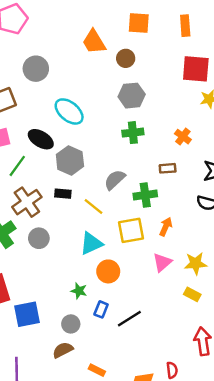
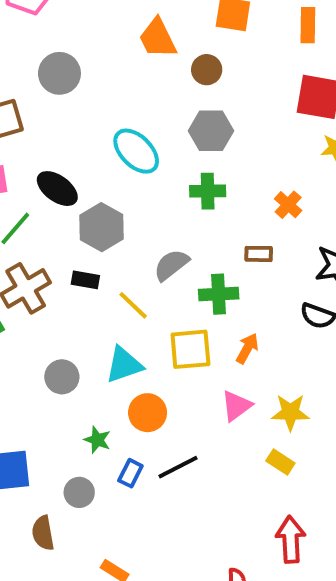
cyan ellipse: (69, 111) -> (136, 151), moved
gray circle: (39, 238) -> (62, 377), moved
black line: (129, 319) -> (178, 467), moved
brown semicircle: (63, 350) -> (43, 533), moved, turned -78

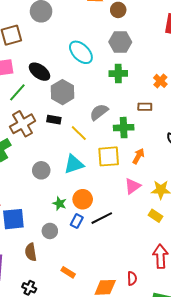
orange circle: (148, 413) -> (83, 199), moved

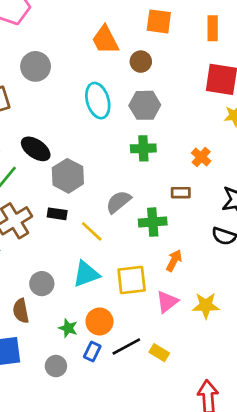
cyan ellipse: (81, 52) -> (98, 101), moved, turned 30
yellow square: (109, 156) -> (132, 280), moved
yellow rectangle: (155, 216) -> (159, 353), moved
brown semicircle: (31, 252) -> (21, 311), moved

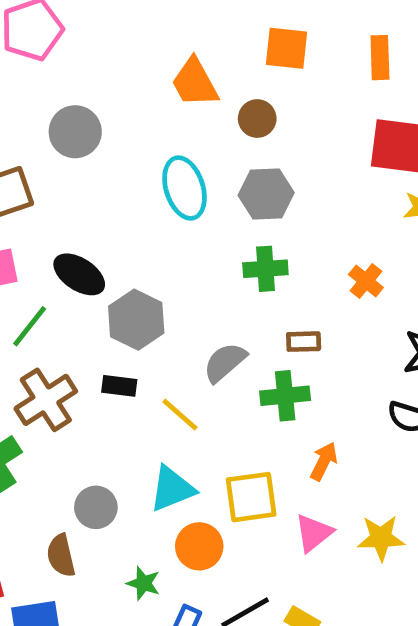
brown rectangle: (181, 193) -> (304, 342), moved
orange circle: (99, 321) -> (199, 546), moved

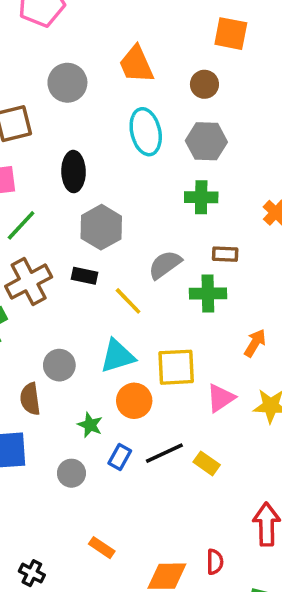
orange trapezoid: (195, 83) -> (136, 64), moved
black ellipse: (79, 274) -> (74, 172), moved, turned 51
orange arrow: (324, 461) -> (255, 343), moved

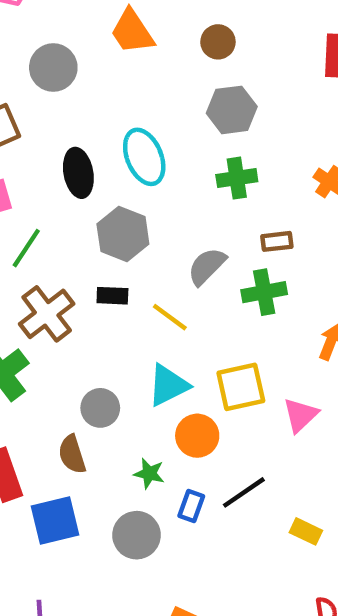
cyan ellipse: (146, 132) -> (144, 157), moved
yellow rectangle: (207, 463) -> (306, 531), moved
gray circle: (71, 473) -> (137, 535), size x1.4

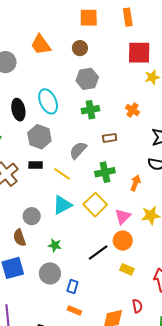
green cross: (264, 292) -> (105, 172), moved
yellow square: (241, 387) -> (95, 205), turned -30
orange circle: (197, 436) -> (123, 241), moved
blue rectangle: (191, 506) -> (73, 287), moved

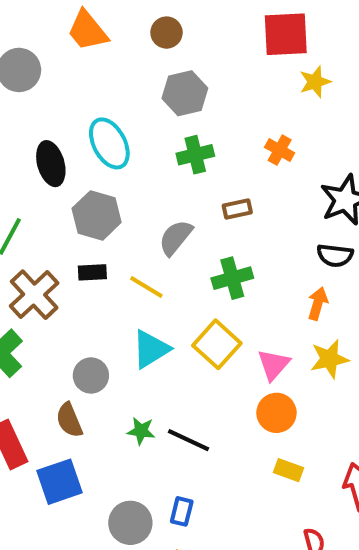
orange arrow: (135, 183) -> (318, 304), moved
black line: (98, 253) -> (188, 440), moved, turned 65
gray circle: (50, 273) -> (130, 523), moved

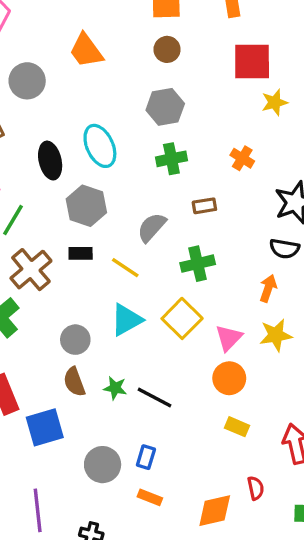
brown circle: (167, 33) -> (167, 49), moved
brown semicircle: (69, 420) -> (74, 382), moved

